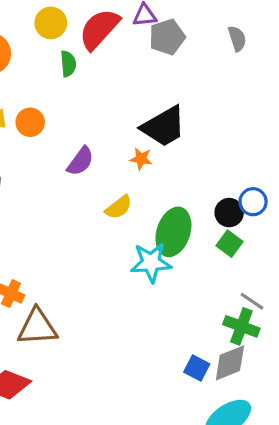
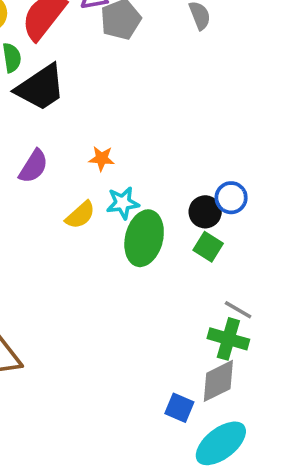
black trapezoid: (164, 126) -> (41, 88), moved
cyan star: (151, 262) -> (123, 203), moved, size x0.7
blue square: (197, 368) -> (179, 408), moved

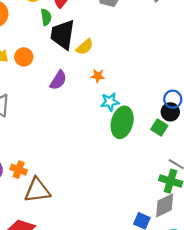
black trapezoid: (41, 88) -> (63, 35), turned 132
black circle: (205, 212) -> (170, 112), moved
yellow semicircle: (80, 215) -> (85, 47), moved

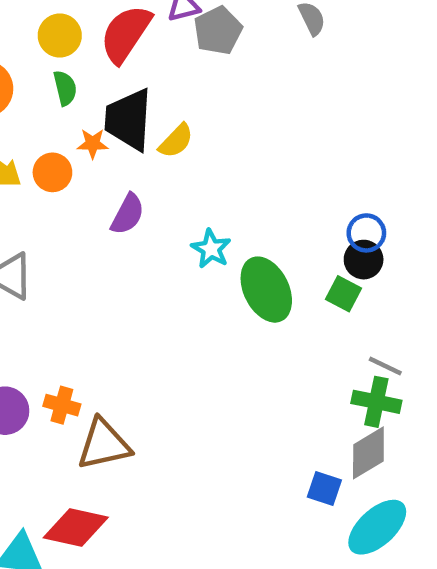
green semicircle: (46, 17) -> (65, 88), moved
orange star: (98, 76) -> (93, 144), moved
cyan star: (110, 102) -> (211, 249), moved, turned -30
green ellipse: (122, 122) -> (266, 290), turned -36

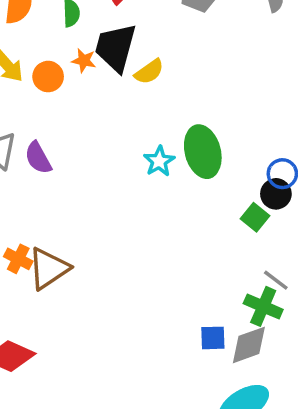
purple semicircle: (128, 214) -> (38, 158), moved, turned 112
green ellipse: (266, 290) -> (203, 152), moved
brown triangle: (104, 444) -> (49, 269), moved, turned -33
blue square: (324, 489) -> (213, 338), moved, turned -32

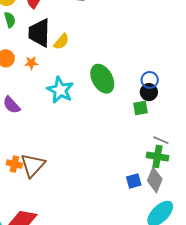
orange star: (84, 61) -> (31, 63), moved
cyan star: (159, 161) -> (60, 90), moved, size x1.5
green square: (255, 217) -> (140, 108), turned -35
gray diamond: (249, 345) -> (155, 180), turned -35

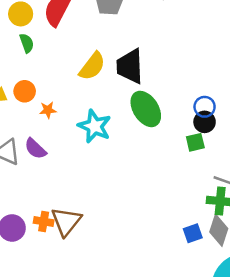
black trapezoid: (39, 33) -> (130, 66), moved
yellow semicircle: (61, 42) -> (92, 66), size x1.4
orange star: (31, 63) -> (48, 110), moved

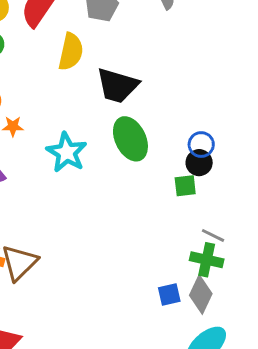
yellow semicircle: (92, 66) -> (71, 52), moved, turned -32
black trapezoid: (130, 66) -> (117, 85), turned -78

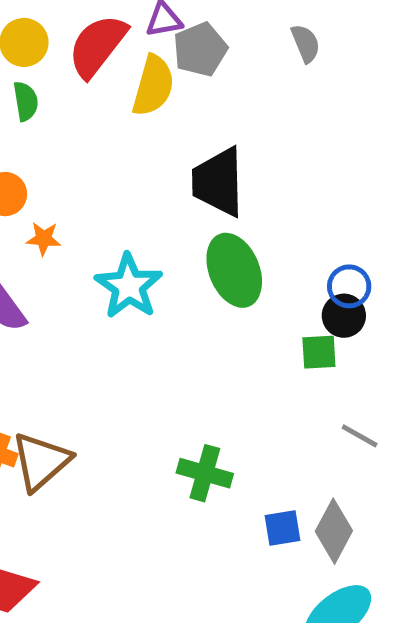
yellow semicircle: (71, 52) -> (153, 86), moved
black trapezoid: (117, 85) -> (218, 182), turned 69
green cross: (207, 260) -> (205, 473), moved

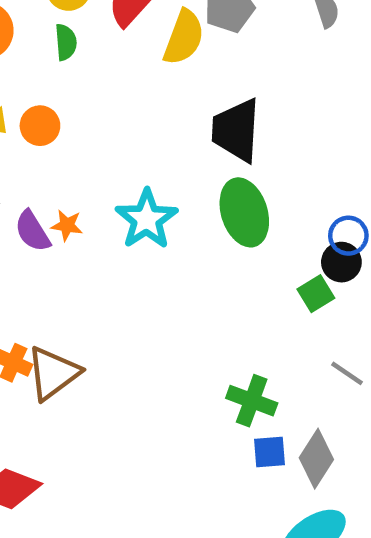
orange star: (44, 239) -> (67, 225), moved
green square: (319, 352) -> (316, 294), turned -33
green cross: (205, 473) -> (252, 401), moved

